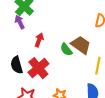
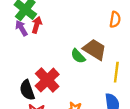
red arrow: (39, 40) -> (37, 25), moved
black semicircle: (17, 65) -> (27, 90), moved

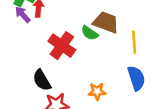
red cross: (47, 80) -> (62, 46), moved

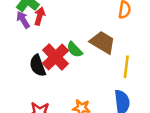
green semicircle: (90, 33) -> (75, 50), moved
black semicircle: (42, 80) -> (38, 66), moved

